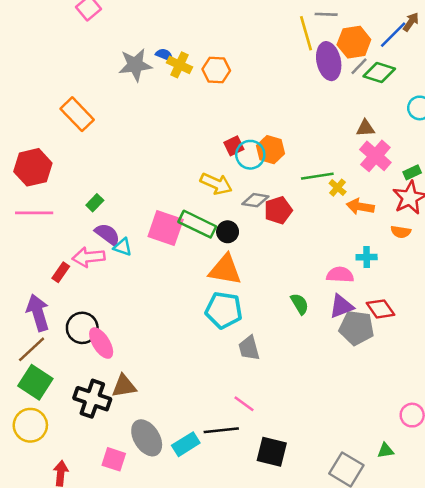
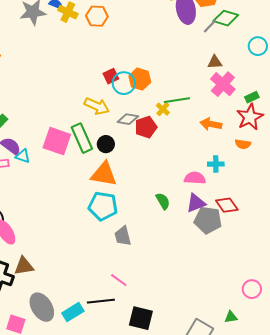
gray line: (359, 66) -> (210, 26), moved
yellow cross: (338, 188) -> (163, 109), moved
green rectangle: (197, 224) -> (82, 138), turned 40

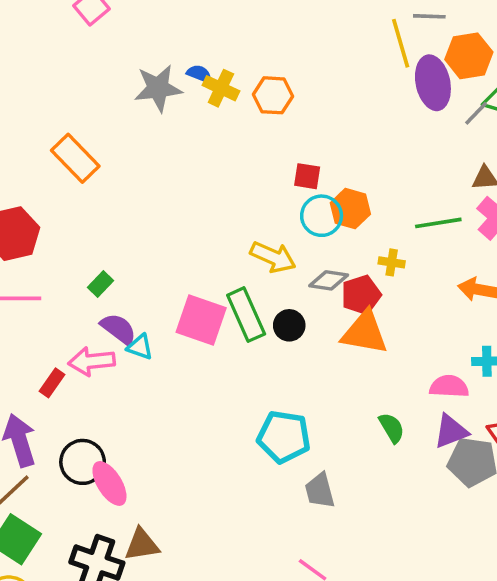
red square: (111, 76) -> (307, 176), moved, turned 35
green line: (177, 100) -> (438, 223), moved
yellow cross: (163, 109) -> (392, 262), turned -32
orange triangle: (104, 174) -> (365, 333), moved

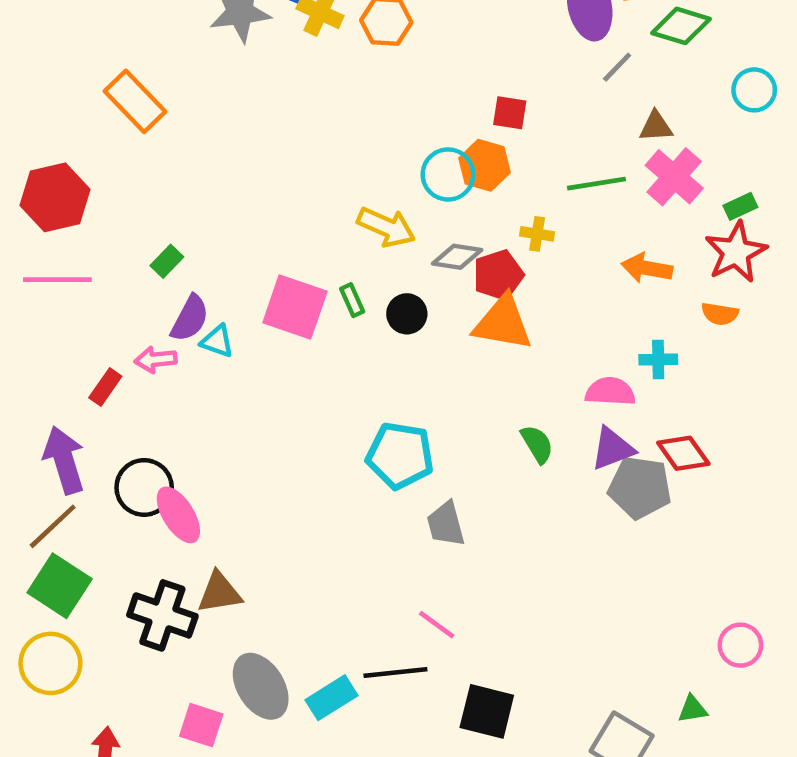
gray line: (476, 113) -> (617, 67), moved
red square: (307, 176) -> (510, 113), moved
green rectangle: (246, 315) -> (352, 300), size x0.5
purple semicircle: (118, 329) -> (190, 318), turned 81
pink arrow: (92, 361) -> (156, 360), size x0.7

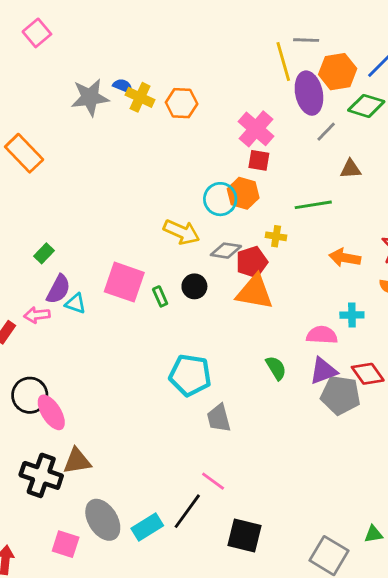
pink cross: (674, 177) -> (256, 129), moved
green rectangle: (352, 300) -> (160, 296), moved
black line: (395, 673) -> (187, 511), turned -48

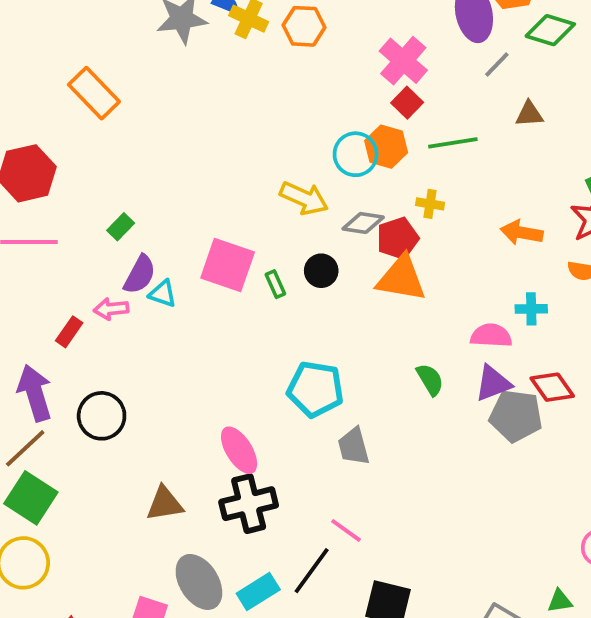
red square: (259, 160) -> (407, 103), turned 35
green line: (313, 205) -> (453, 143), moved
pink ellipse: (51, 412) -> (239, 450), moved
black cross: (41, 475) -> (249, 504), moved, turned -33

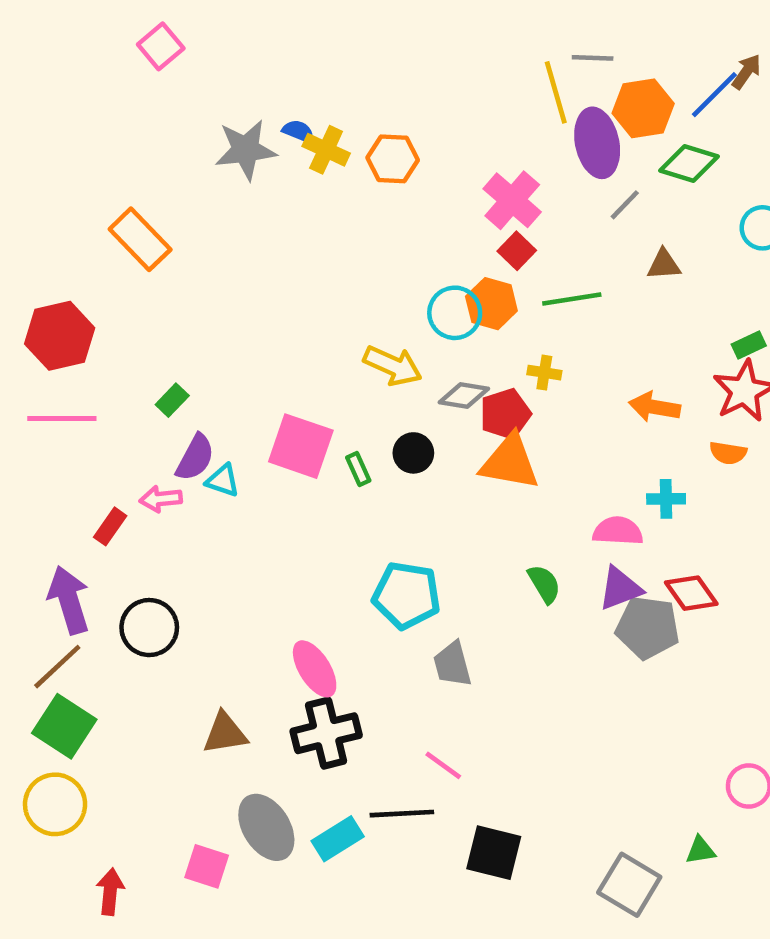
black line: (312, 571) -> (402, 814), turned 51

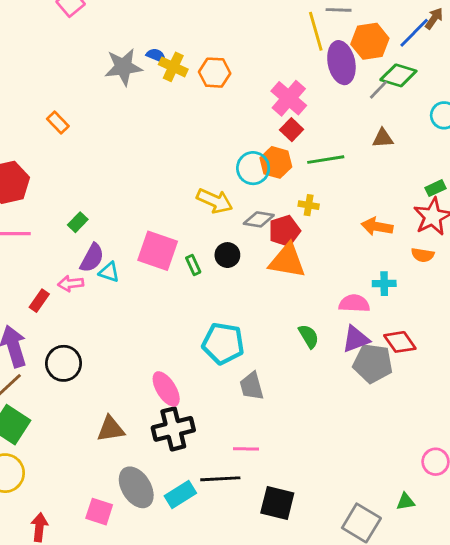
gray line: (625, 205) -> (378, 90), moved
orange rectangle: (140, 239) -> (58, 122), size x0.6
pink line: (443, 765) -> (246, 449), turned -35

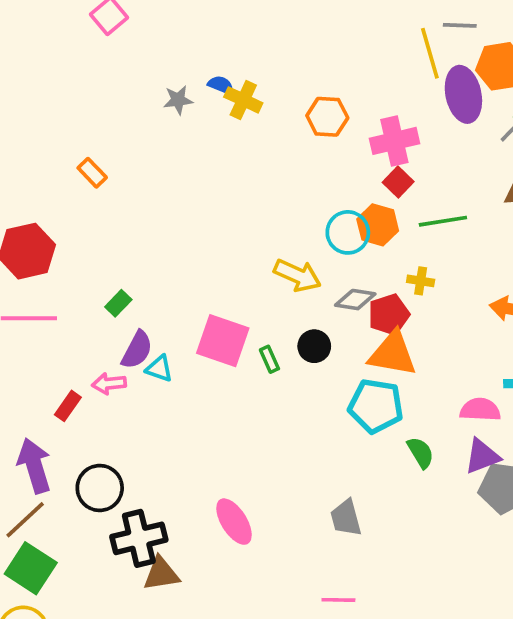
gray star: (123, 67) -> (178, 100), size x0.6
orange hexagon: (215, 73) -> (327, 117), moved
pink cross: (289, 98) -> (394, 141), turned 36
cyan pentagon: (223, 343) -> (376, 406), moved
black cross: (173, 429) -> (139, 538), moved

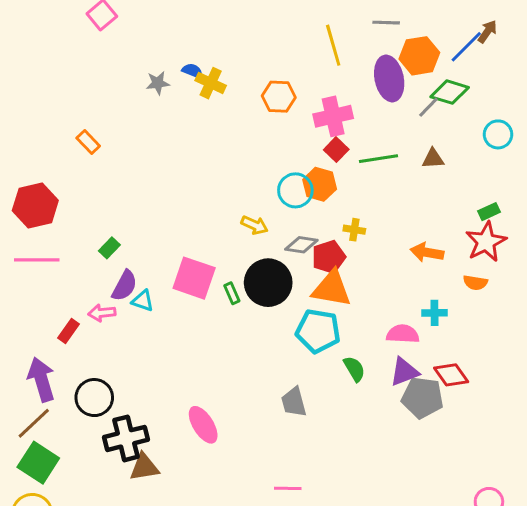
yellow line: (430, 53) -> (333, 45), moved
green line: (443, 221) -> (379, 159), moved
yellow arrow: (297, 275) -> (255, 225), size x0.7
black circle: (314, 346) -> (268, 283), size x1.8
gray trapezoid: (346, 518) -> (294, 402), moved

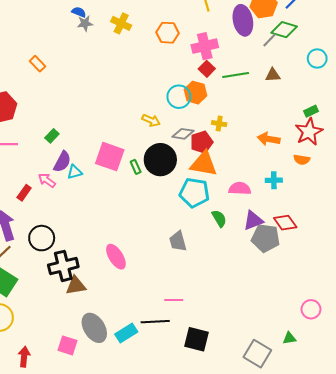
blue semicircle: (193, 71) -> (79, 12), moved
cyan triangle: (143, 301) -> (75, 172), turned -35
pink arrow: (102, 313) -> (47, 180), turned 42
pink semicircle: (403, 334) -> (240, 189), moved

